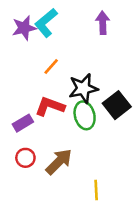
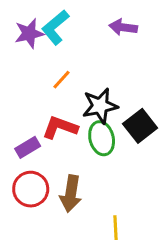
purple arrow: (103, 23) -> (123, 27), turned -80
red circle: (25, 158) -> (31, 189), size x1.5
brown arrow: (59, 162) -> (71, 194), turned 144

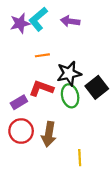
purple arrow: (123, 27) -> (70, 21), moved
orange line: (62, 80) -> (42, 55), turned 40

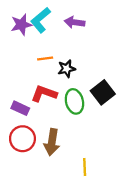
black star: (69, 73) -> (67, 69), moved, size x0.7
purple rectangle: (19, 102) -> (20, 108), turned 56

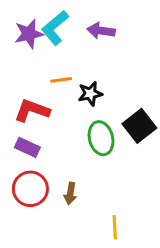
red L-shape: (44, 94) -> (32, 111), moved
brown arrow: (52, 142) -> (70, 193), size x0.6

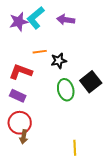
brown arrow: (70, 193) -> (24, 137), moved

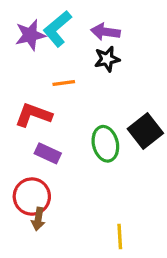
black star: (59, 61) -> (107, 59), moved
purple rectangle: (18, 96) -> (48, 153), moved

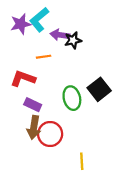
purple arrow: (105, 32) -> (60, 35), moved
red circle: (32, 197) -> (50, 134), moved
brown arrow: (38, 219) -> (34, 127), moved, size x1.5

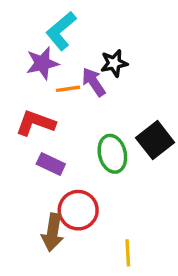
purple star: (21, 24) -> (42, 63), moved
purple arrow: (60, 35) -> (94, 82), moved, turned 48
brown arrow: (34, 127) -> (53, 232), moved

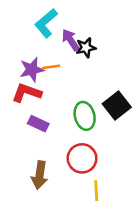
purple star: (42, 63) -> (32, 70), moved
purple arrow: (94, 82) -> (70, 40), moved
red circle: (78, 210) -> (82, 158), moved

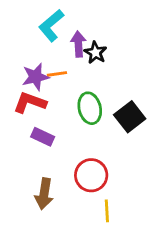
purple arrow: (70, 40) -> (78, 44), turned 30
black star: (86, 48) -> (95, 53), turned -30
green ellipse: (85, 116) -> (90, 108), moved

